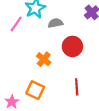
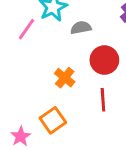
red line: (77, 87) -> (103, 100), moved
orange square: (35, 90) -> (53, 120), turned 30

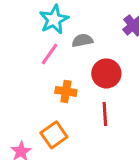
pink line: (26, 29) -> (49, 54), moved
orange cross: (65, 78) -> (66, 91), turned -30

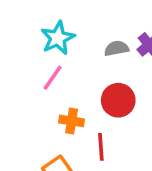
gray semicircle: (82, 40) -> (116, 48), moved
red line: (105, 114) -> (101, 147), moved

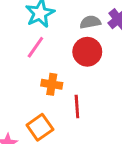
red circle: (118, 100) -> (87, 52), moved

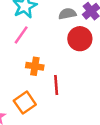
red circle: (87, 52) -> (80, 39), moved

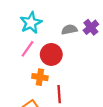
red circle: (80, 39) -> (51, 54), moved

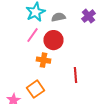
gray semicircle: (69, 30) -> (58, 17), moved
red line: (59, 94) -> (75, 75), moved

